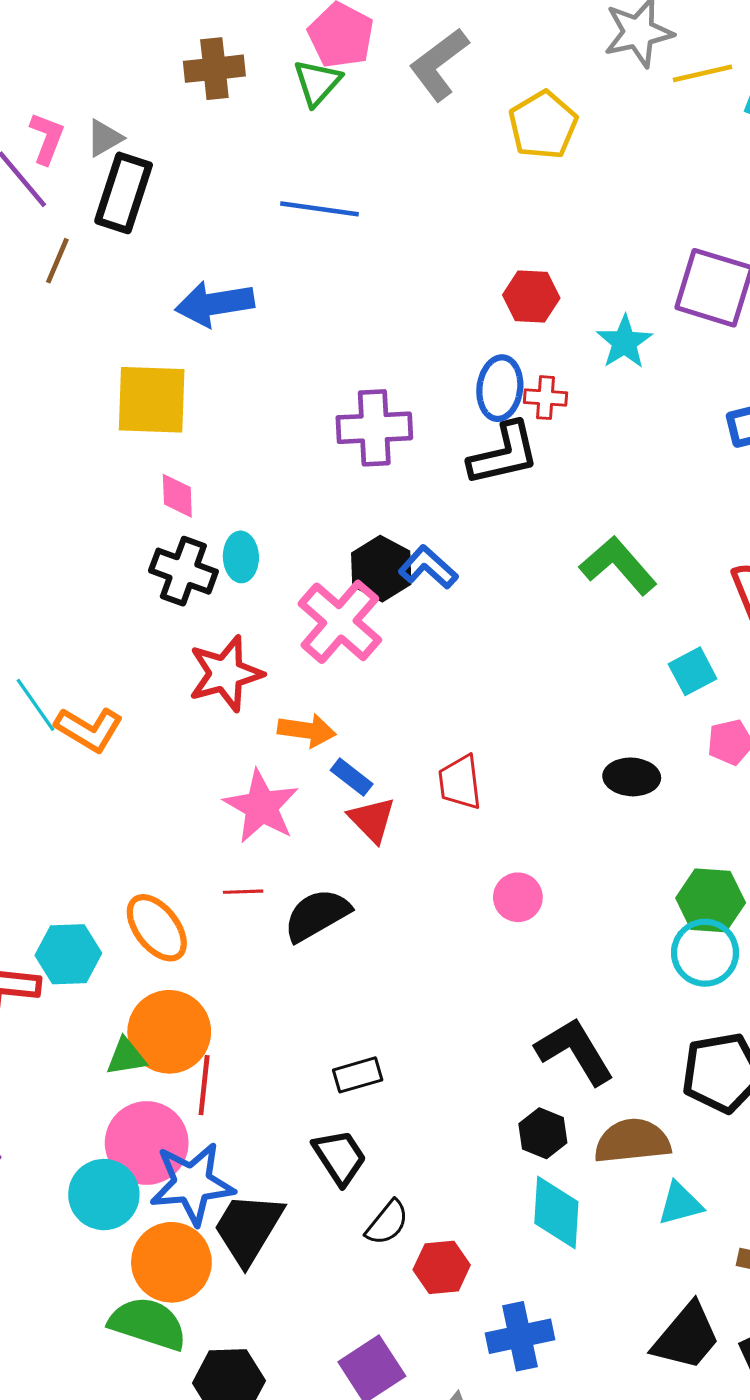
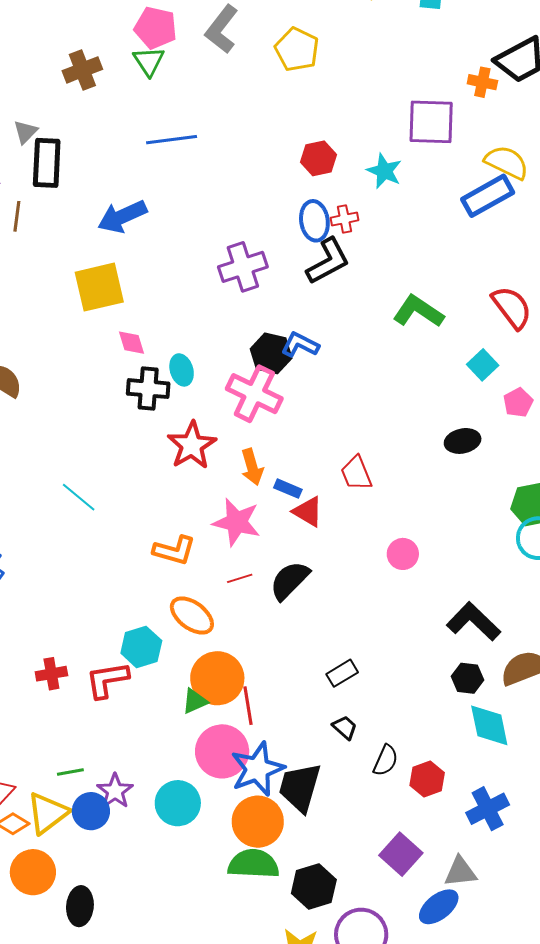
orange L-shape: (89, 729) -> (174, 550), moved
orange arrow: (307, 730) -> (252, 467), turned 81
pink circle: (518, 897) -> (403, 554), moved
black trapezoid: (340, 1157) -> (345, 727), size x0.7
cyan circle: (104, 1195) -> (178, 803), moved

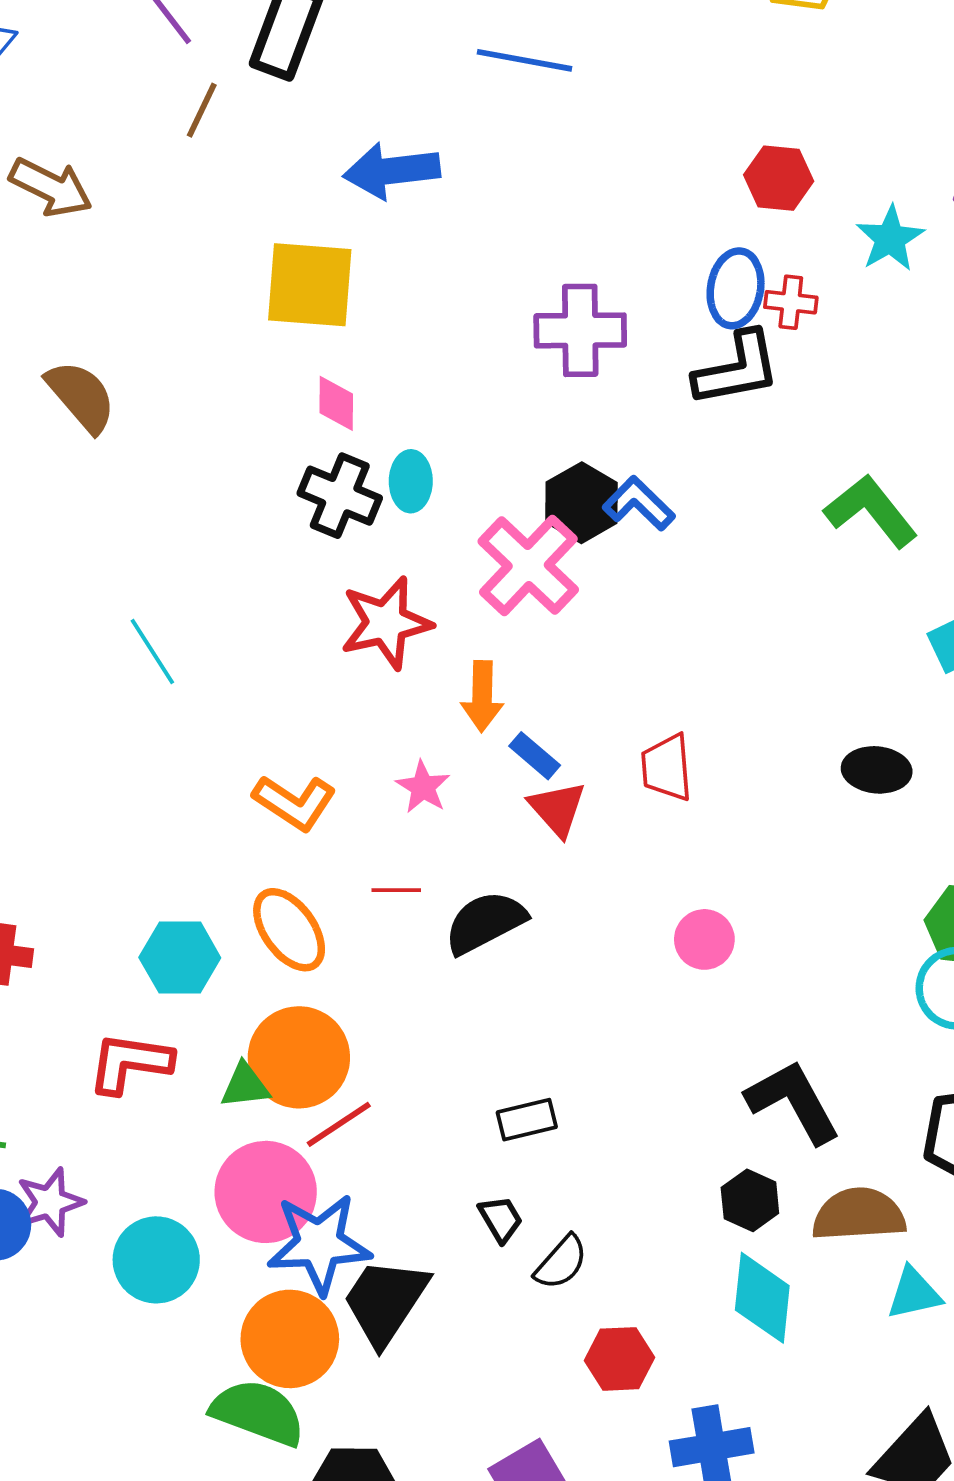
pink star: (237, 522) -> (423, 787), size x0.6
red L-shape: (107, 680) -> (130, 1063), moved
red line: (248, 706) -> (339, 1124), turned 48
black semicircle: (386, 760) -> (561, 1262), moved

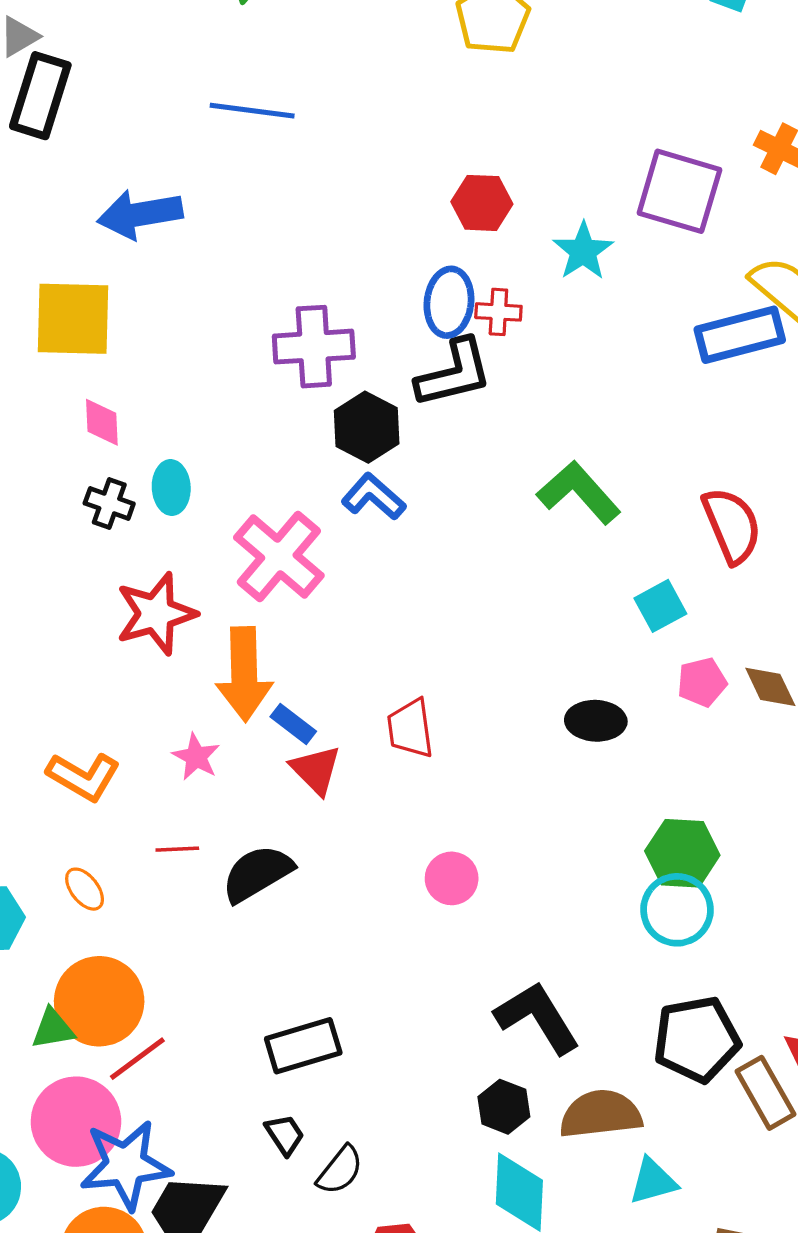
black cross: (340, 496) -> (109, 504), size x0.7
black hexagon: (582, 503) -> (367, 427), moved
orange arrow: (482, 696) -> (244, 674), size x1.5
orange ellipse: (289, 930) -> (85, 889), size x0.6
black rectangle: (527, 1120) -> (303, 1046), size x1.4

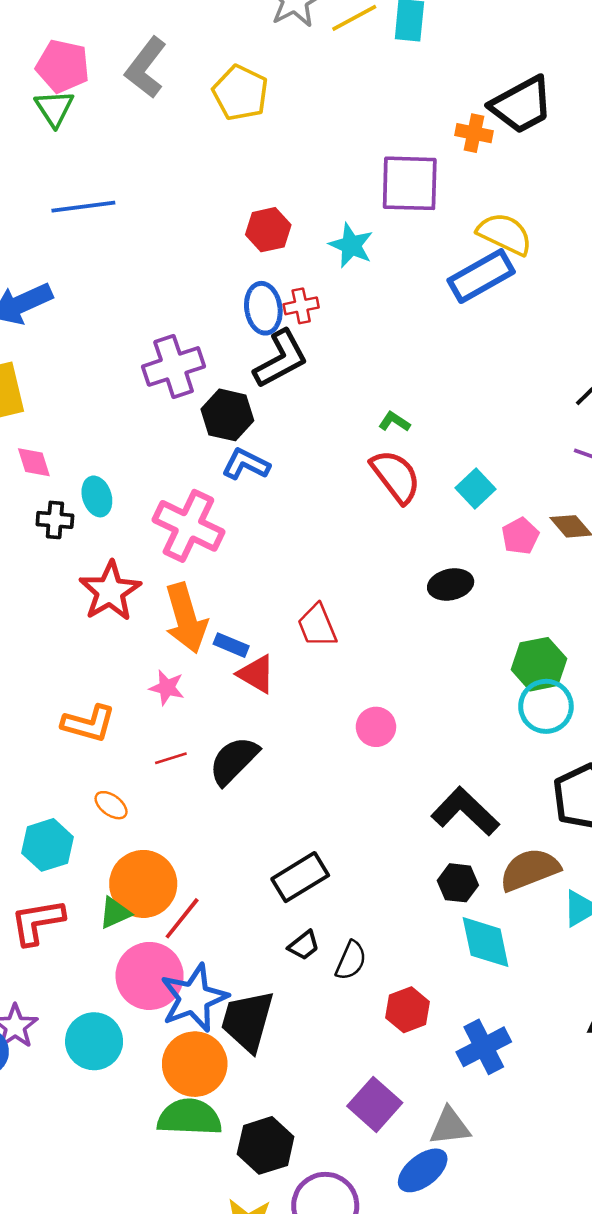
green L-shape: (579, 492) -> (394, 422), size x0.5
red semicircle: (732, 525) -> (396, 476), moved
black trapezoid: (285, 1135) -> (304, 945), turned 100

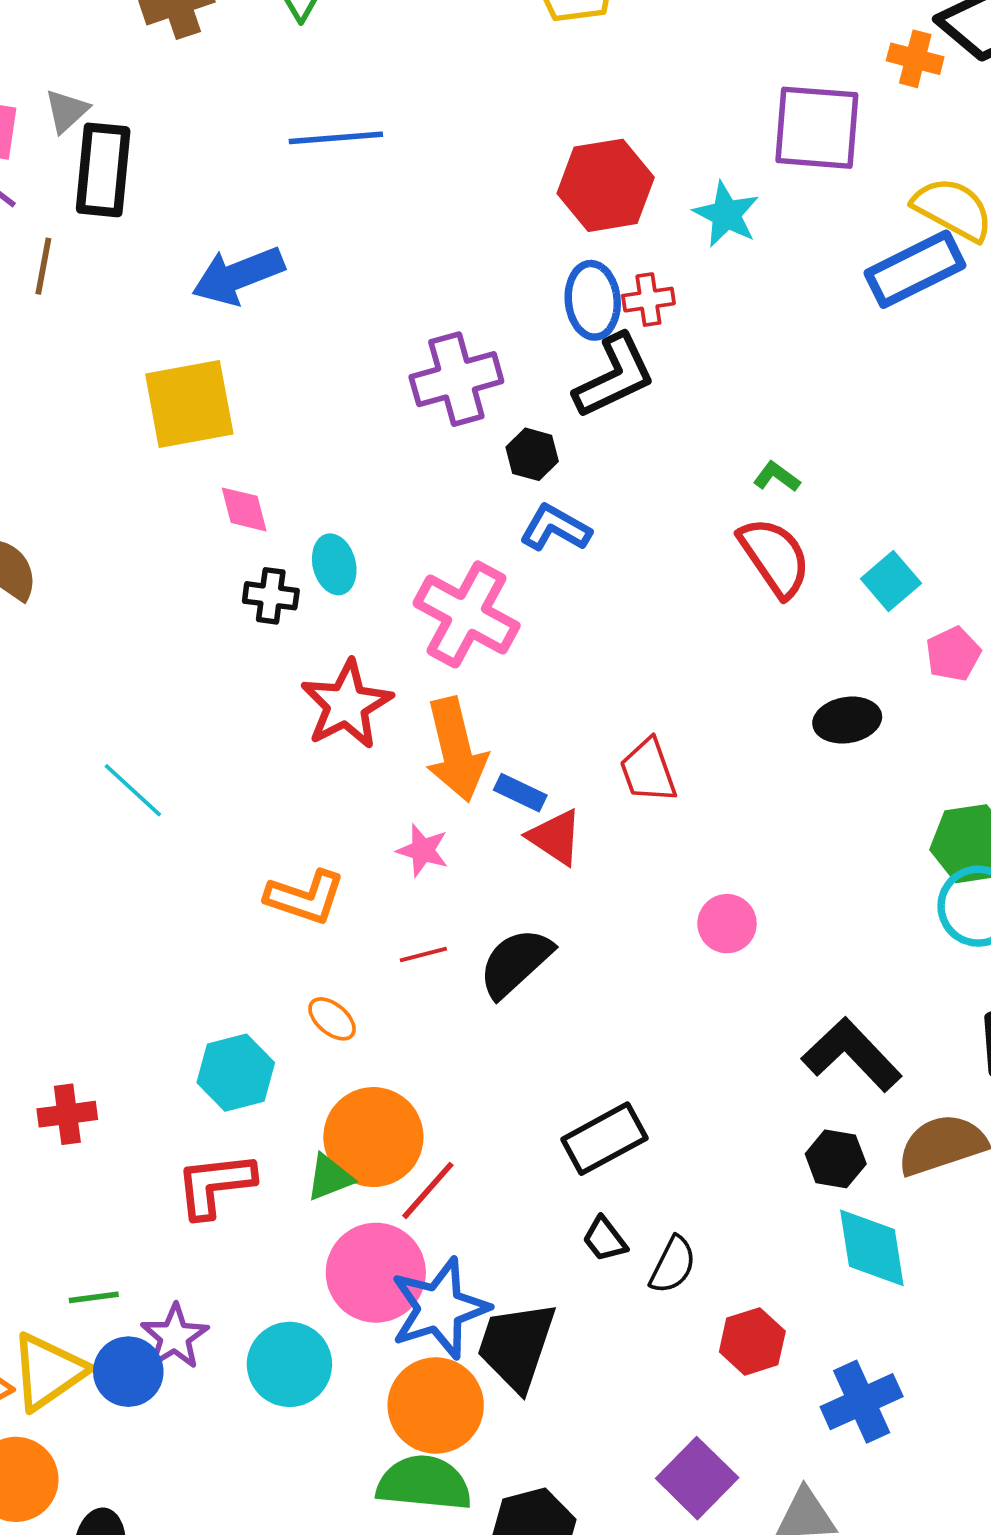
red hexagon: (268, 230) -> (606, 185), size x1.4
black hexagon: (227, 415) -> (532, 454), size x0.7
black trapezoid: (304, 945) -> (605, 1239), turned 88

